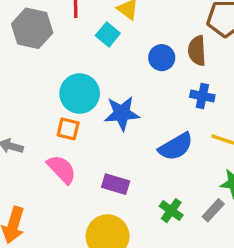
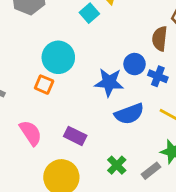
blue circle: (162, 58) -> (135, 64), moved
blue star: (122, 113) -> (109, 82), moved
pink semicircle: (62, 169) -> (31, 133), moved

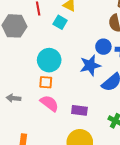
pink semicircle: (31, 133) -> (49, 103), moved

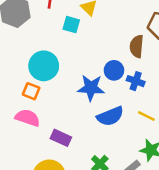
cyan square: (60, 22) -> (71, 25), turned -32
pink semicircle: (49, 103) -> (28, 118), turned -36

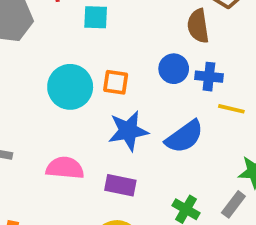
blue star: (91, 88) -> (128, 131), moved
orange square: (31, 91) -> (116, 82), moved
yellow line: (146, 116) -> (231, 109), moved

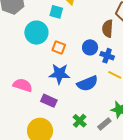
cyan circle: (70, 87) -> (36, 33), moved

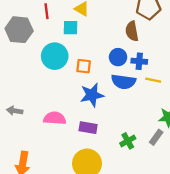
blue semicircle: (87, 83) -> (124, 82), moved, turned 45
green cross: (80, 121) -> (128, 141), turned 32

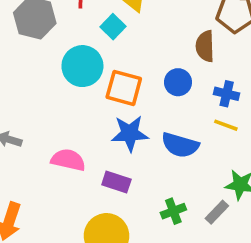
cyan square: (71, 28) -> (113, 27), turned 35
blue cross: (139, 61) -> (227, 94), moved
orange square: (84, 66) -> (124, 88), size x1.5
blue semicircle: (124, 82) -> (180, 145), moved

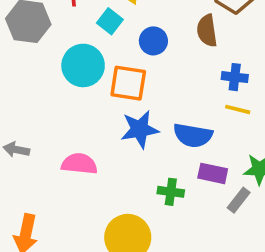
blue circle: (178, 82) -> (153, 41), moved
purple rectangle: (116, 182) -> (213, 173), moved
green cross: (173, 211) -> (171, 192), moved, turned 35

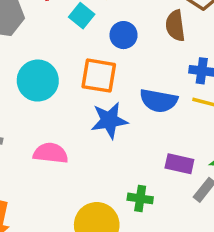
cyan circle: (83, 65) -> (38, 81), moved
blue semicircle: (193, 135) -> (159, 101), moved
green cross: (171, 192) -> (140, 198), moved

